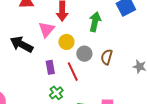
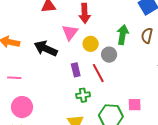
green arrow: (95, 22) -> (123, 35), moved
brown semicircle: (107, 57) -> (147, 36), moved
green cross: (56, 93) -> (83, 95), turned 32

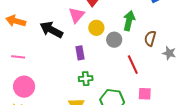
brown semicircle: (147, 36) -> (150, 38), moved
red line: (98, 73) -> (133, 65), moved
pink square: (135, 105) -> (145, 94), moved

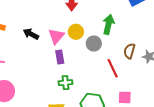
pink triangle: (77, 15) -> (56, 36), moved
black arrow: (51, 30) -> (31, 34), size x0.7
brown semicircle: (150, 38) -> (129, 51), moved

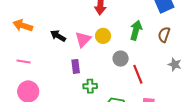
gray circle: (94, 44) -> (121, 59), moved
brown semicircle: (129, 51) -> (164, 35), moved
purple rectangle: (60, 57) -> (76, 66), moved

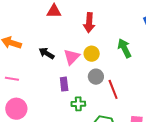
green arrow: (136, 30) -> (125, 48), turned -42
gray circle: (121, 59) -> (96, 77), moved
red line: (138, 74) -> (113, 89), moved

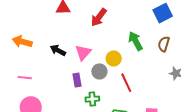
red arrow: (89, 23) -> (99, 17), turned 36
yellow circle: (92, 54) -> (114, 58), moved
gray circle: (96, 77) -> (99, 71), moved

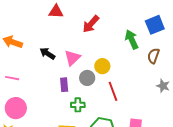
green arrow: (135, 41) -> (132, 39), moved

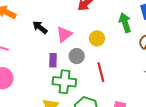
yellow circle: (102, 66) -> (97, 38), moved
green cross: (78, 105) -> (64, 82), size x1.6

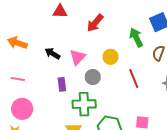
purple rectangle: (53, 60) -> (62, 84), moved
red line: (101, 72) -> (134, 78), moved

